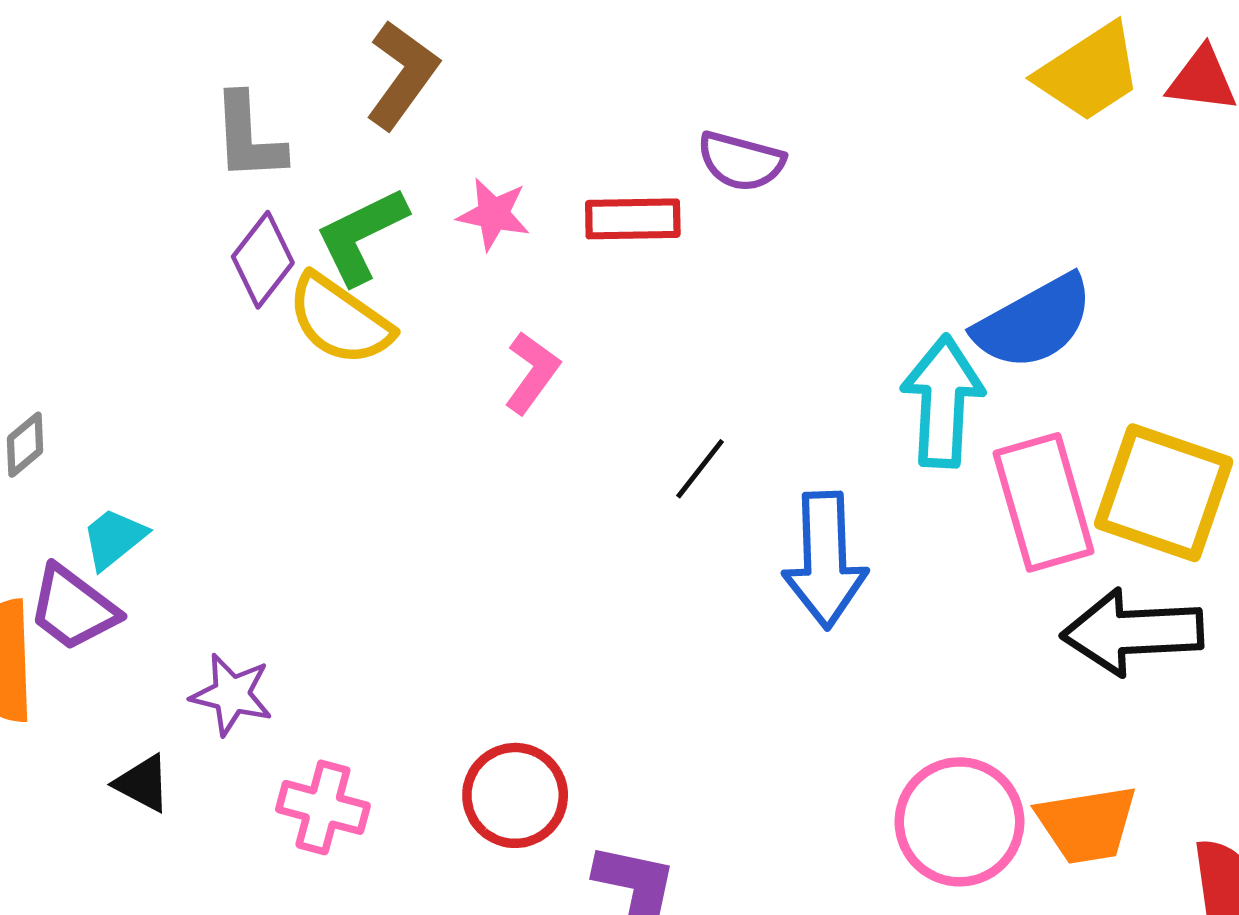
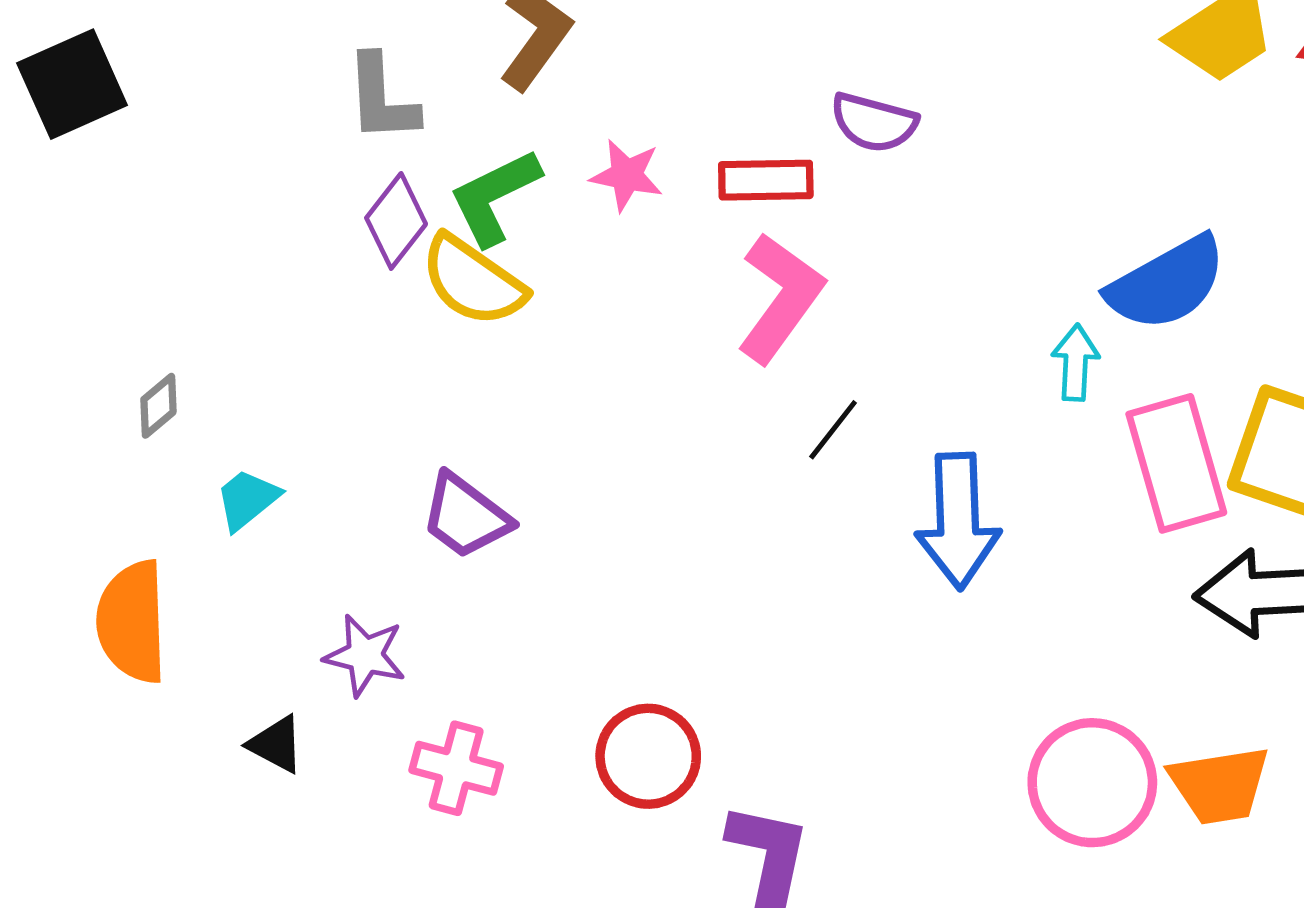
pink L-shape: (532, 373) -> (780, 298), moved, size x1.6
cyan arrow: (943, 401) -> (1076, 363), size x0.6
purple trapezoid: (73, 608) -> (466, 516), moved

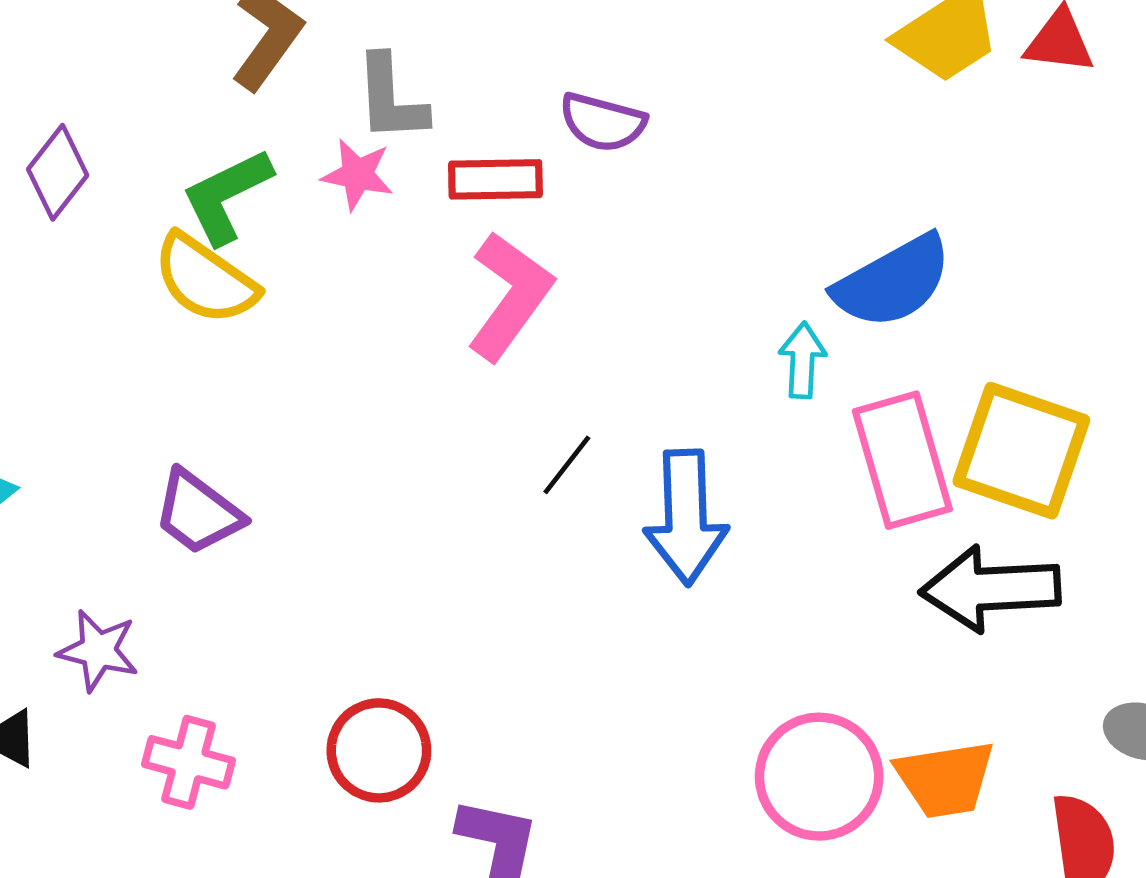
gray L-shape: (382, 98) -> (391, 98), moved
purple diamond: (396, 221) -> (58, 172), moved
black line: (833, 430) -> (567, 465), moved

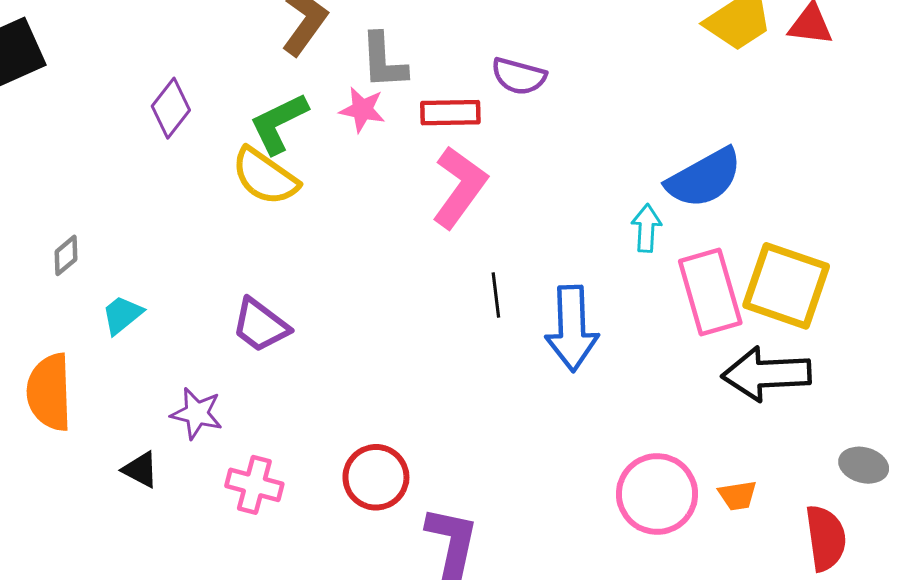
black line: (567, 465) -> (496, 295), turned -45
orange trapezoid: (945, 779) -> (738, 496), size x0.6

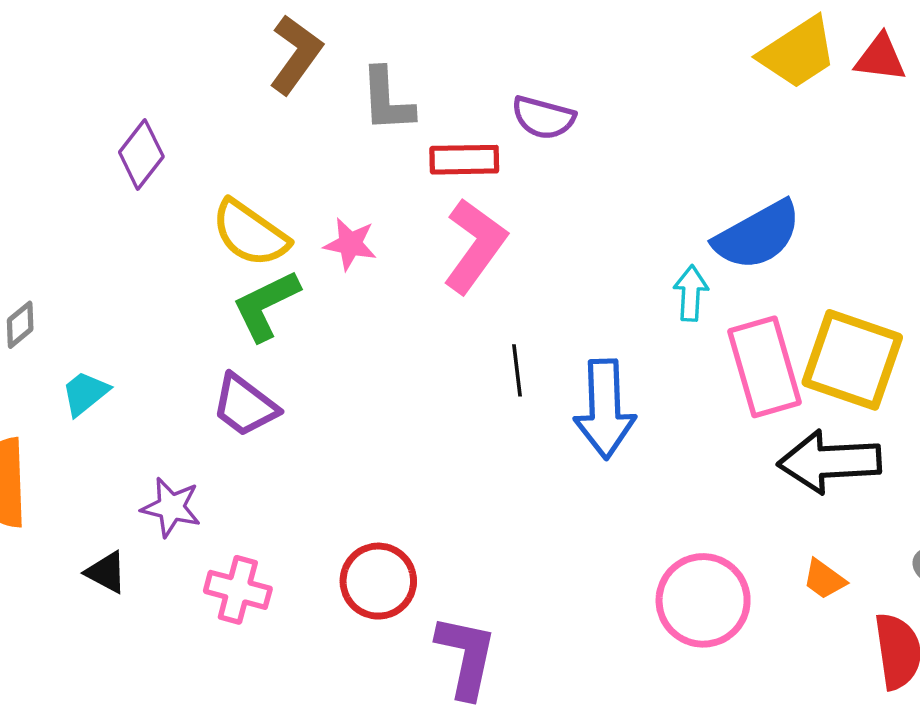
pink star: (362, 110) -> (350, 244), moved
green L-shape: (279, 123) -> (266, 305), moved
orange trapezoid: (738, 496) -> (824, 579), moved, turned 45

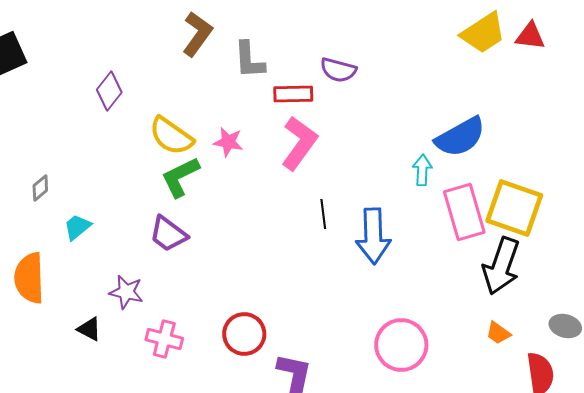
black arrow: (829, 462) -> (501, 266), turned -68
pink circle: (703, 600) -> (401, 345), moved

